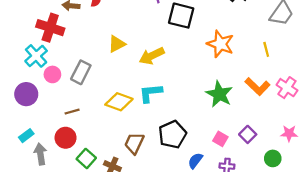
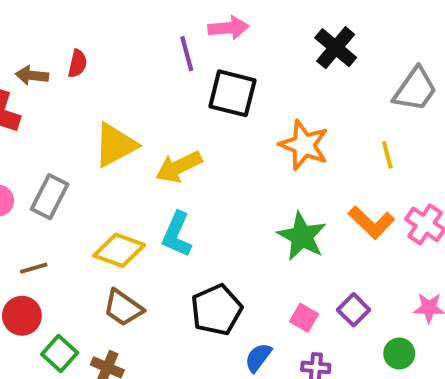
yellow triangle: (117, 44) -> (115, 145), size x1.4
cyan L-shape: (151, 93) -> (177, 234), turned -60
brown trapezoid: (134, 143) -> (123, 308), moved, turned -80

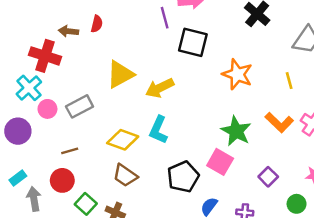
gray rectangle: (50, 197) -> (80, 106), turned 35
pink square: (304, 318) -> (220, 162), moved, size x1.5

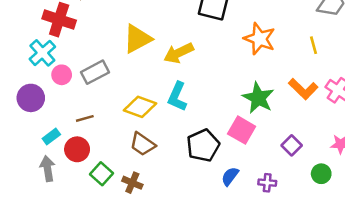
cyan rectangle: (18, 178) -> (51, 136), moved

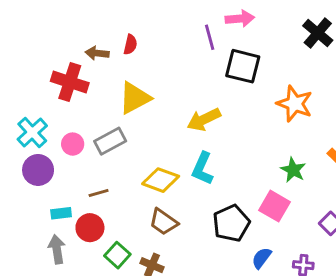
yellow triangle: (137, 39) -> (135, 98), moved
cyan cross: (42, 53) -> (32, 132), moved
green star: (258, 98) -> (293, 170), size x0.7
cyan rectangle: (51, 136) -> (61, 213), turned 30

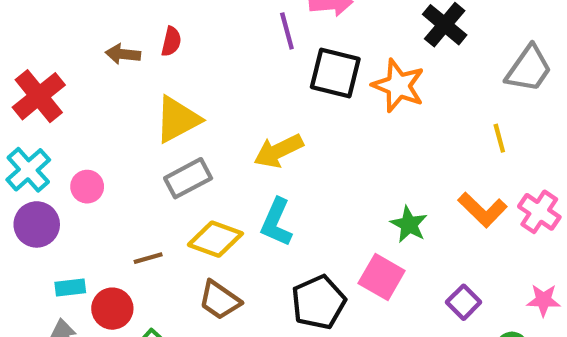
red cross: (70, 82) -> (39, 96), moved, turned 33
orange star: (295, 104) -> (398, 86), moved
gray rectangle: (110, 141) -> (188, 178), moved
brown line: (99, 193) -> (148, 258), moved

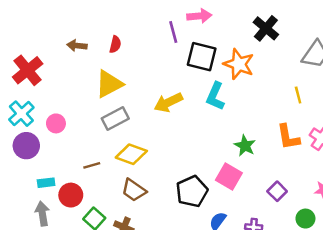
red semicircle: (171, 41) -> (115, 44), moved
orange L-shape: (482, 210) -> (288, 137), turned 36
cyan L-shape: (276, 222) -> (215, 96), moved

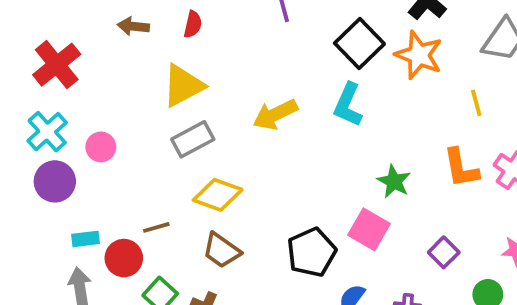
black square: (202, 57) -> (359, 43), moved, turned 32
orange star: (239, 64) -> (419, 55), moved
brown line: (92, 165) -> (156, 227), moved

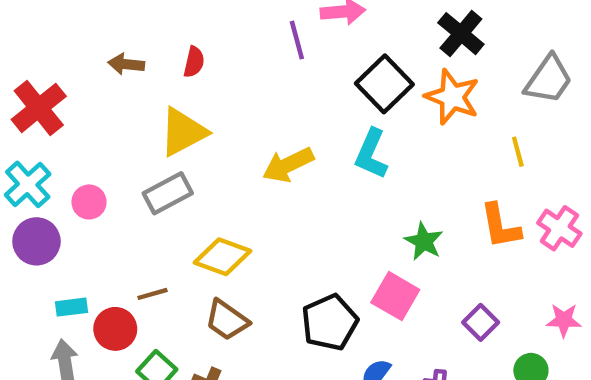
gray rectangle: (193, 139) -> (168, 193), moved

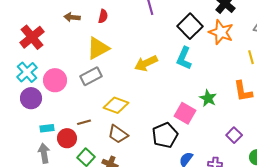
pink circle: (89, 202) -> (55, 80), size x1.5
pink square: (395, 296) -> (185, 113), moved

